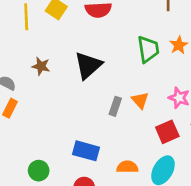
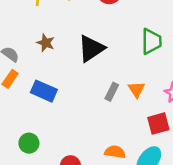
blue rectangle: (86, 151) -> (44, 91), moved

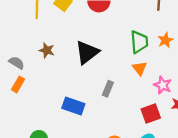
orange triangle: (137, 89) -> (140, 68), moved
blue rectangle: (44, 91) -> (73, 106), moved

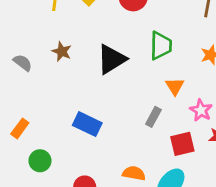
green trapezoid: (139, 42) -> (161, 46), moved
orange rectangle: (18, 84) -> (20, 128), moved
gray rectangle: (108, 89) -> (153, 117), moved

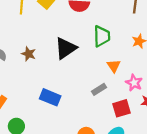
brown star: (62, 51) -> (29, 54), moved
gray rectangle: (153, 117) -> (99, 89), turned 32

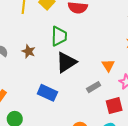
green trapezoid: (102, 36) -> (59, 36), moved
black triangle: (66, 48) -> (66, 62), moved

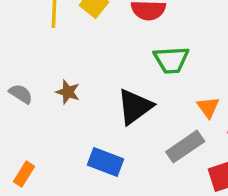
green trapezoid: (59, 36) -> (171, 60), moved, turned 90
gray rectangle: (94, 87) -> (185, 147), size x1.5

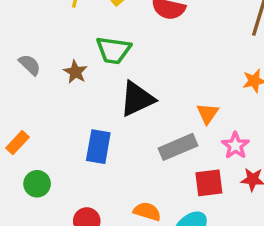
green trapezoid: (171, 60) -> (113, 50), moved
blue rectangle: (106, 162) -> (98, 147), turned 68

